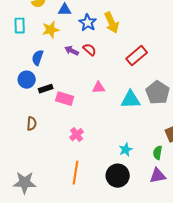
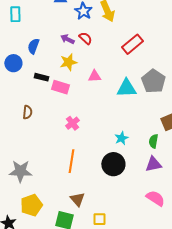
yellow star: (51, 30) -> (68, 62), moved
blue circle: (27, 80) -> (13, 63), moved
black rectangle: (46, 89) -> (41, 77), turned 32

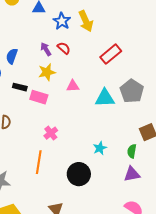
purple arrow: (67, 39) -> (46, 49), turned 32
orange line: (71, 161) -> (39, 162), moved
black circle: (113, 164) -> (79, 174), moved

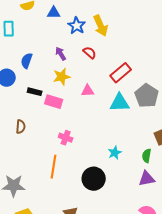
red semicircle: (64, 48) -> (90, 53), moved
red rectangle: (111, 54) -> (121, 73), moved
pink cross: (51, 133) -> (66, 138), turned -32

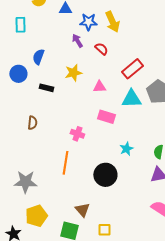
blue star: (77, 26) -> (88, 22), turned -30
purple arrow: (61, 54) -> (77, 41), moved
pink rectangle: (54, 102) -> (106, 117), moved

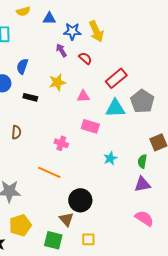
orange line: (65, 163) -> (49, 172), turned -75
black circle: (105, 175) -> (80, 200), moved

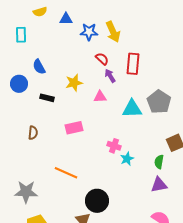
purple arrow: (61, 50) -> (110, 76), moved
blue semicircle: (22, 66) -> (39, 67), turned -49
red rectangle: (116, 78) -> (133, 64), moved, turned -45
pink rectangle: (90, 126) -> (74, 128), moved, turned -30
pink cross: (61, 143) -> (114, 146), moved

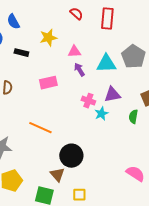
purple arrow: (110, 76) -> (79, 70), moved
purple triangle: (159, 185) -> (112, 95), moved

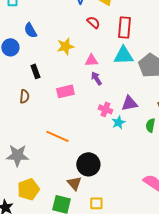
black rectangle: (21, 53) -> (35, 71), moved, turned 56
cyan triangle: (106, 64) -> (123, 55), moved

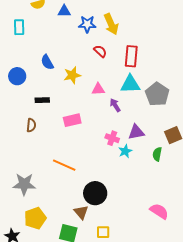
blue semicircle: (30, 30) -> (47, 62), moved
black rectangle: (35, 71) -> (42, 100), turned -72
purple arrow: (96, 78) -> (115, 105), moved

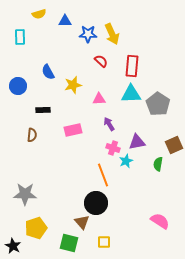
purple arrow: (115, 105) -> (109, 124), moved
orange line: (64, 165) -> (103, 175), moved, turned 45

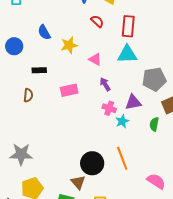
pink triangle: (99, 99) -> (95, 59), turned 32
gray pentagon: (158, 104) -> (154, 79), moved, turned 30
orange line: (103, 175) -> (122, 158), moved

